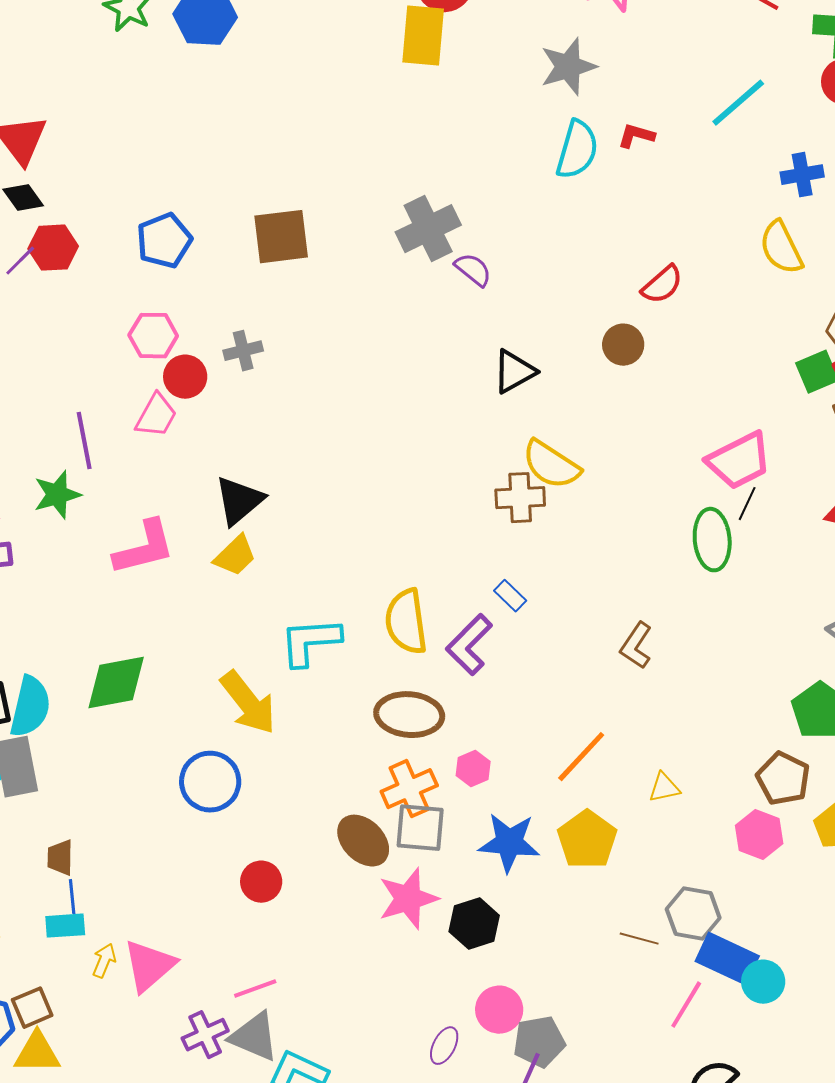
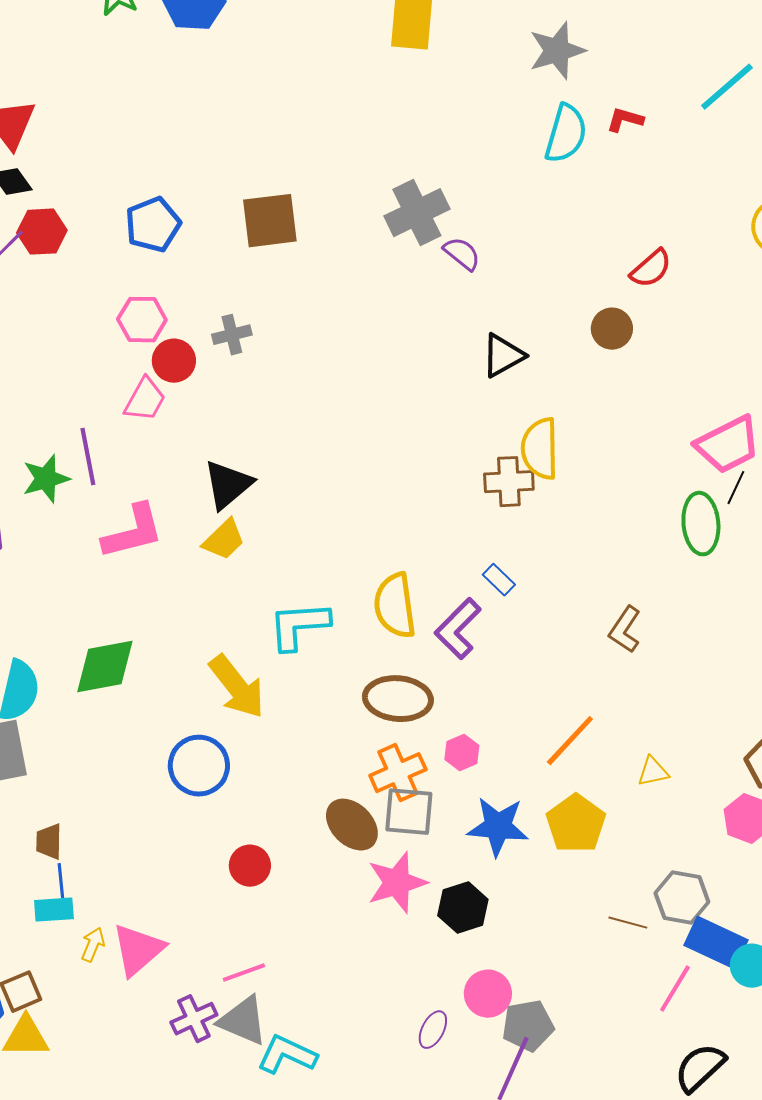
purple line: (84, 441) -> (88, 457), moved
yellow semicircle: (551, 465) -> (540, 449), turned 56

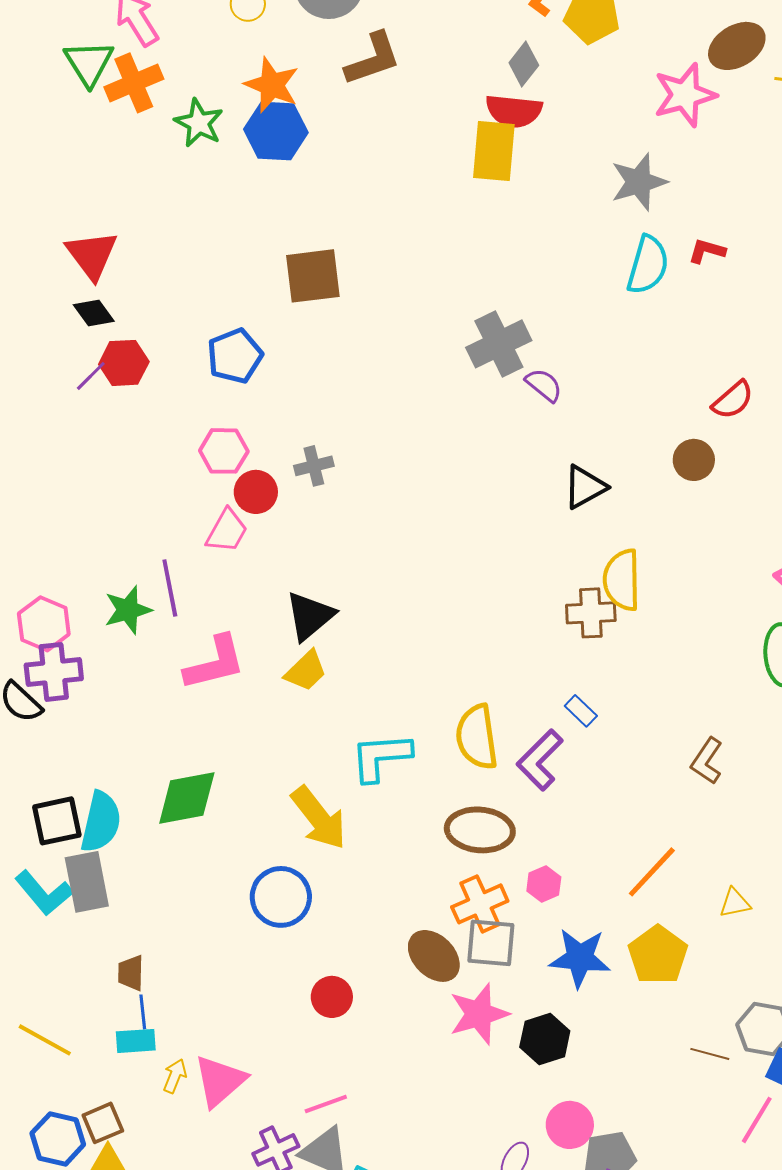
brown square: (270, 221) -> (313, 276), moved

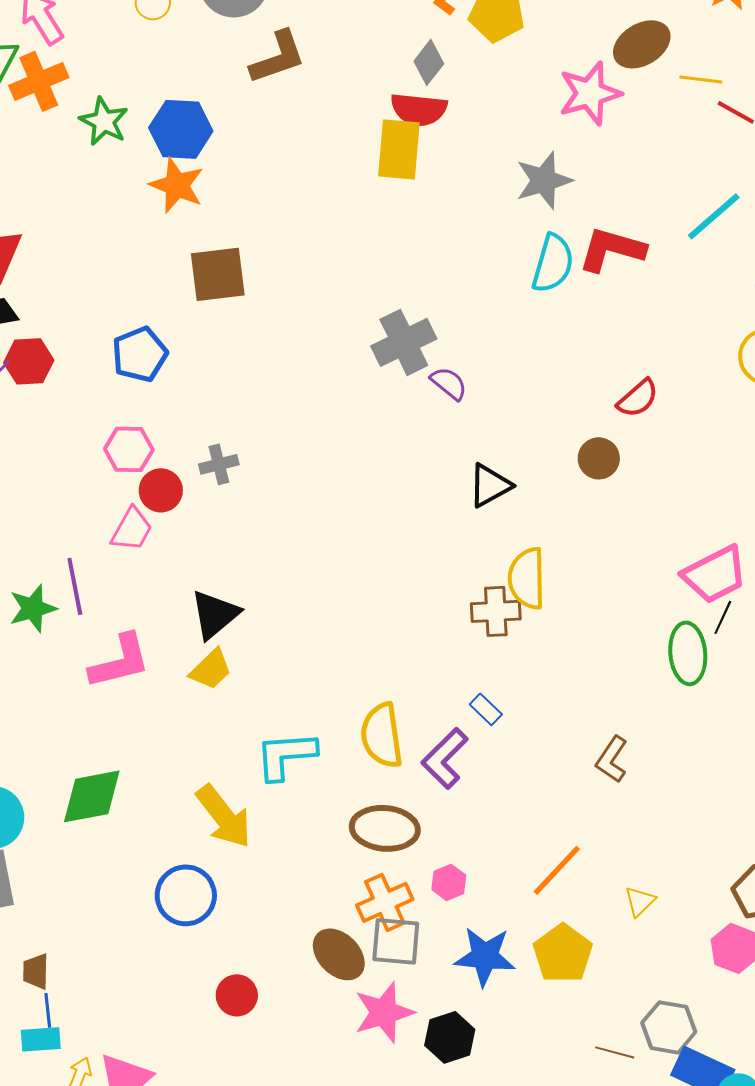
orange star: (272, 85) -> (177, 185), moved
red L-shape: (707, 251) -> (612, 249), size x1.8
yellow triangle: (735, 903) -> (640, 901), turned -32

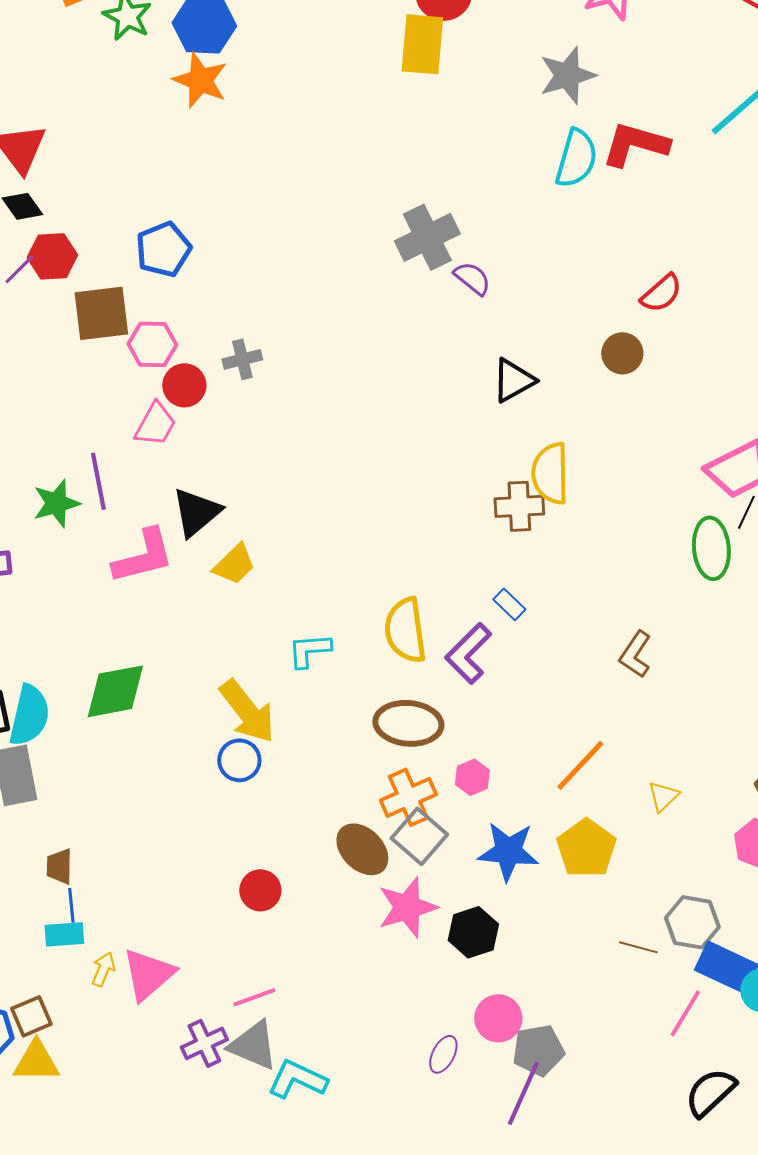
brown square: (218, 274) -> (101, 313), moved
black triangle: (215, 614) -> (196, 512), moved
cyan L-shape: (286, 755) -> (309, 650), size x0.7
blue circle: (186, 895) -> (239, 760), moved, size x0.7
gray square: (396, 941) -> (419, 836), turned 36

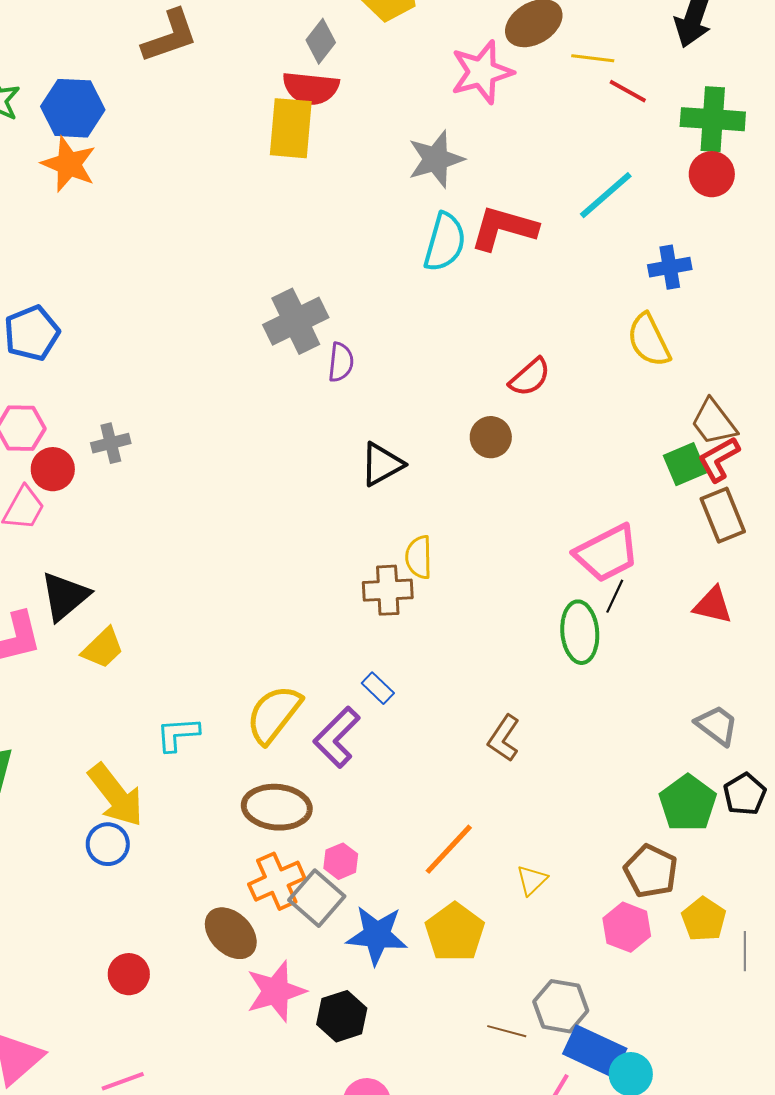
purple semicircle: (472, 278) -> (341, 362), turned 57
yellow semicircle: (550, 473) -> (419, 557), size x0.7
yellow semicircle: (405, 630) -> (274, 714), turned 46
gray square: (419, 836) -> (317, 898), moved

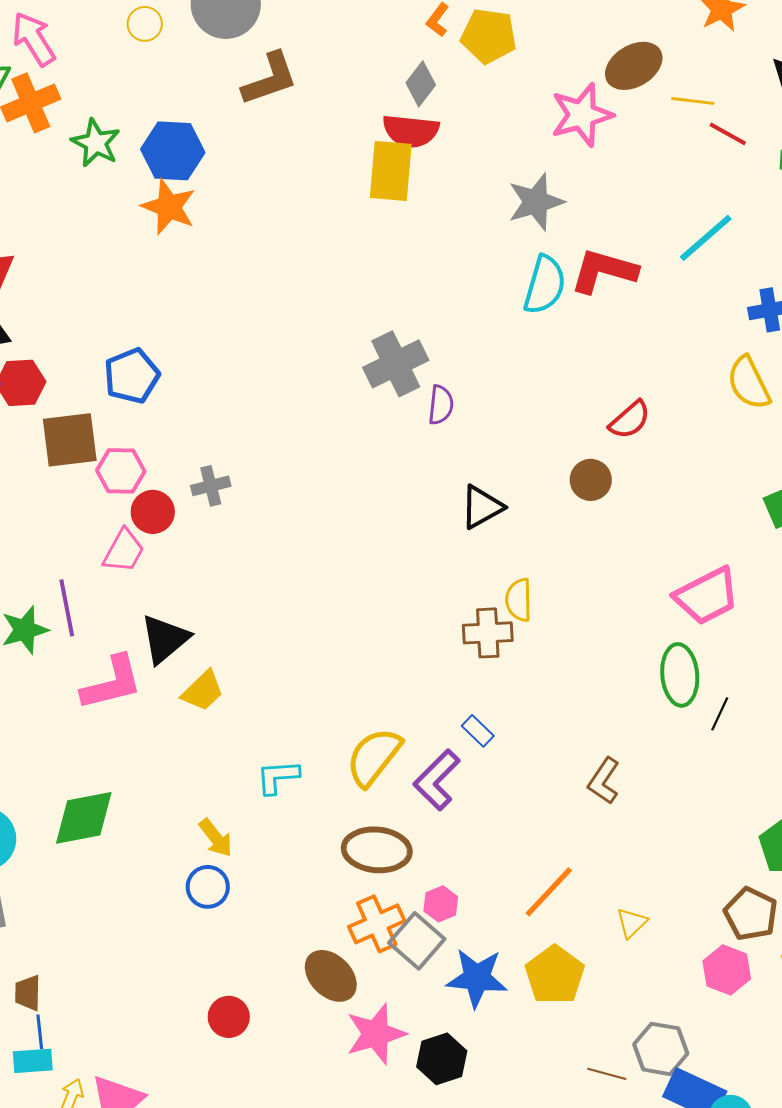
black line: (615, 596) -> (720, 714), moved
yellow arrow: (116, 795) -> (216, 838), size x0.6

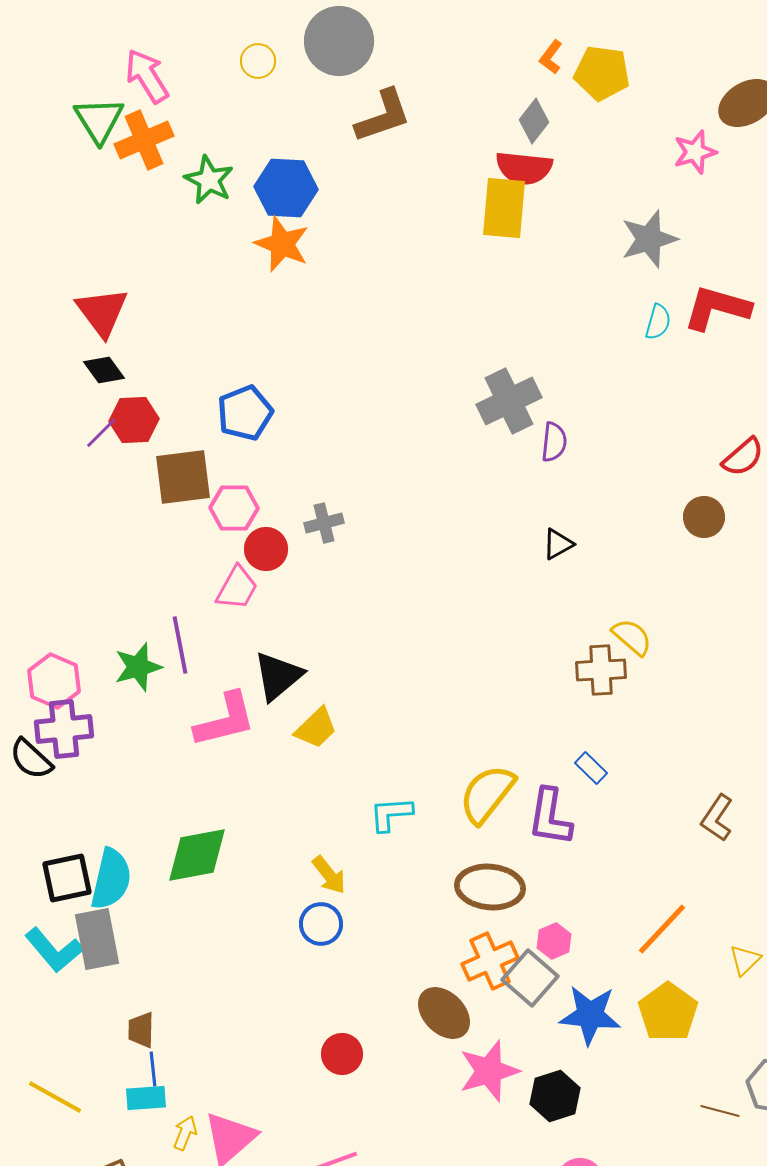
pink star: (582, 115) -> (695, 152), size x0.7
cyan semicircle: (545, 285) -> (658, 322), size x0.6
black triangle: (482, 507) -> (558, 544), moved, size x0.7
yellow semicircle: (519, 600) -> (632, 637), turned 132
purple L-shape: (437, 780) -> (550, 817), turned -36

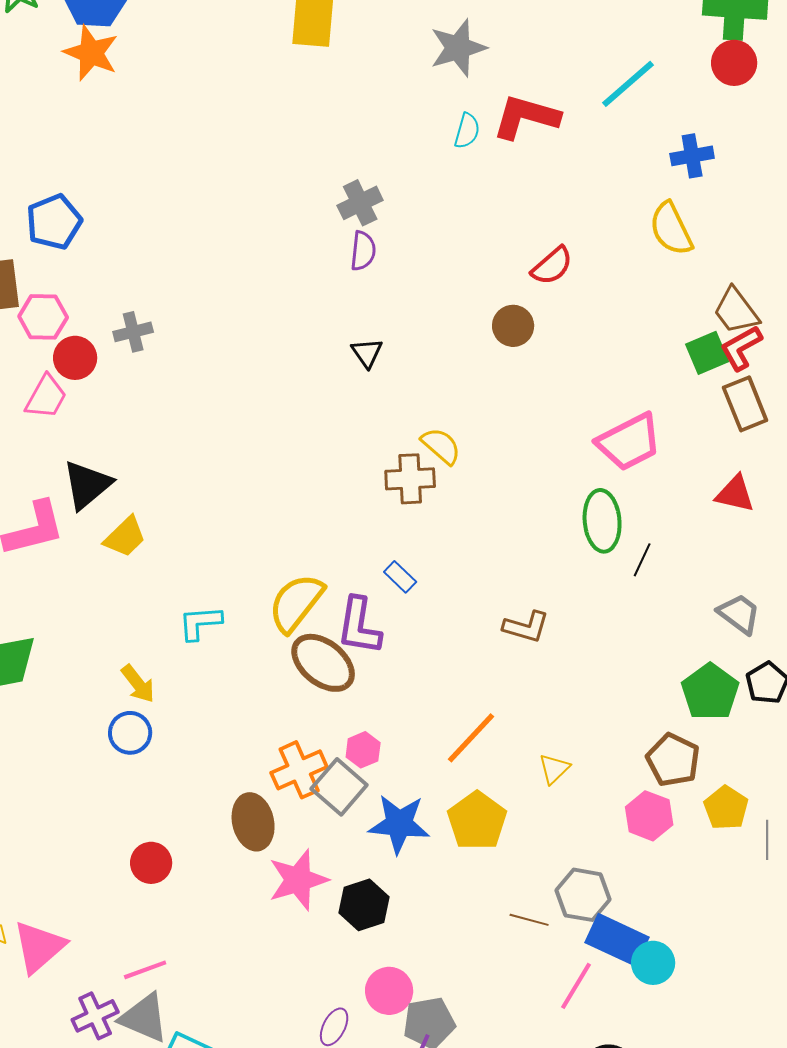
gray cross: (509, 401) -> (360, 203), moved, size x0.7
black triangle: (558, 544) -> (367, 353), turned -36
brown L-shape: (717, 818) -> (526, 627), turned -108
brown ellipse: (490, 887) -> (323, 663), moved, turned 34
brown ellipse: (444, 1013) -> (253, 822), turned 32

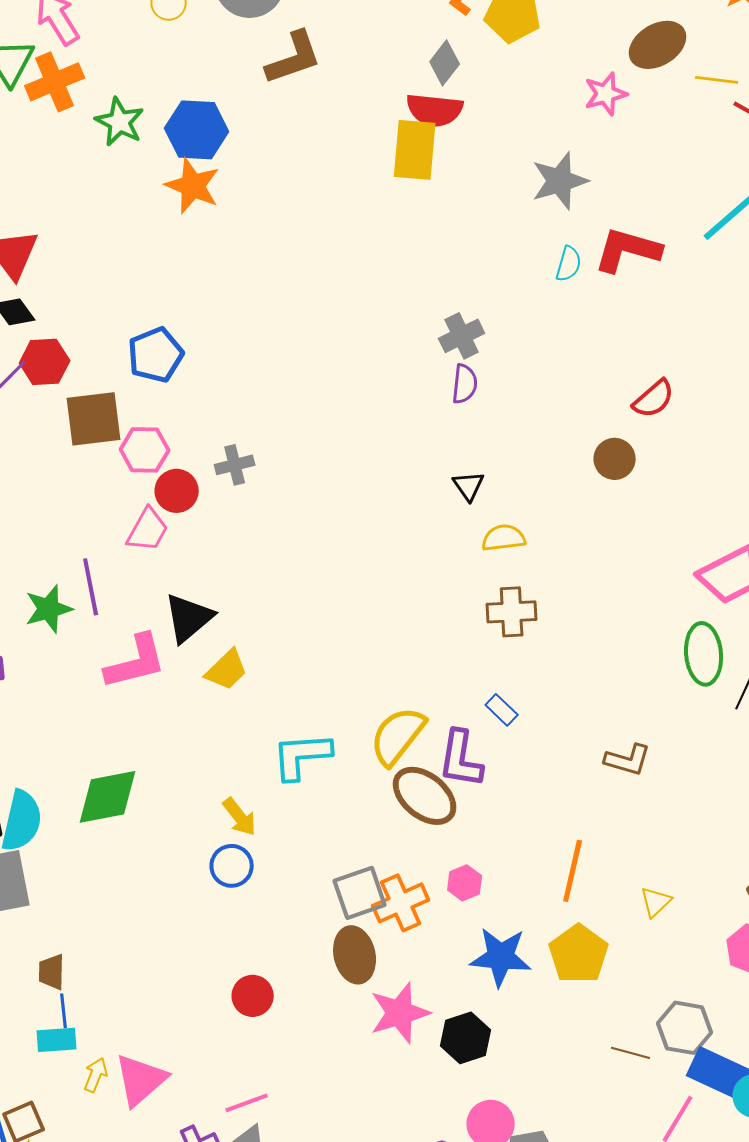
yellow semicircle: (441, 446) -> (504, 538), moved, turned -48
cyan L-shape: (200, 623) -> (302, 756), size x1.4
orange line: (471, 738) -> (573, 871), turned -30
gray square: (339, 787) -> (360, 893), moved, turned 30

